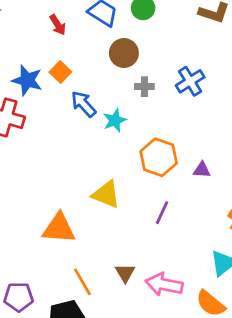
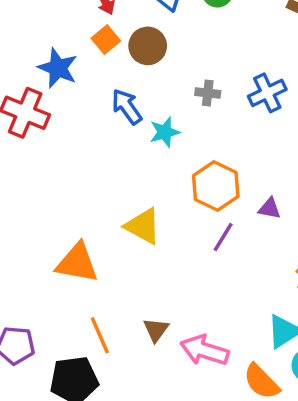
brown circle: (124, 53) -> (148, 46), moved
orange square: (60, 72) -> (106, 40), moved
purple line: (162, 213) -> (223, 237), moved

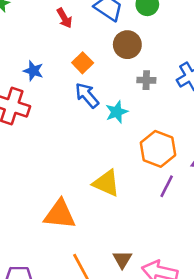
orange square: (106, 40) -> (83, 63), moved
brown circle: (148, 46) -> (127, 45), moved
blue star: (58, 68) -> (33, 71), size x0.7

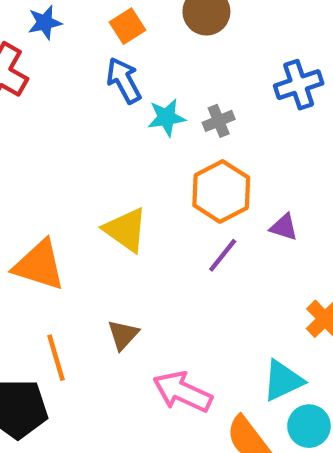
blue star: (33, 71) -> (45, 23), turned 30
gray cross: (146, 80) -> (219, 121), moved, turned -36
brown triangle: (122, 259) -> (123, 335), moved

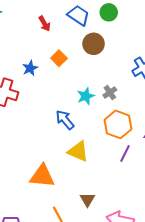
blue star: (45, 23) -> (30, 68), moved
blue arrow: (124, 80) -> (65, 120), moved

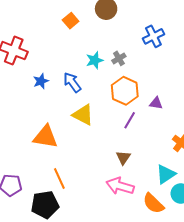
blue star: (30, 68) -> (41, 81), moved
brown triangle: (87, 200) -> (123, 158), moved

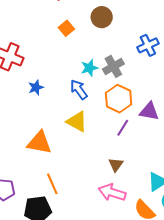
gray cross: (119, 58) -> (113, 66), size x1.5
blue arrow: (72, 82) -> (79, 90), moved
purple triangle: (156, 103) -> (149, 111), size x1.5

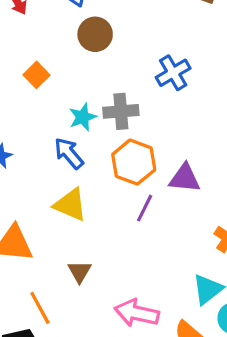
orange square: (66, 28) -> (37, 75), moved
gray cross: (113, 66) -> (121, 111), turned 30
brown triangle: (116, 165) -> (79, 272), moved

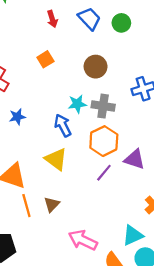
brown circle: (95, 34) -> (96, 67), moved
orange square: (37, 75) -> (45, 59), moved
orange line: (40, 308) -> (26, 206), moved

